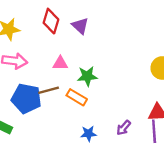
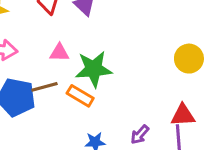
green star: (87, 76) -> (94, 69), size x1.4

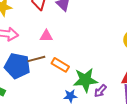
green star: (94, 69) -> (85, 80), moved

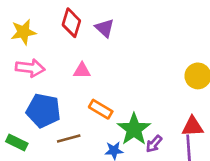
brown line: (36, 59) -> (69, 139), moved
green star: (85, 80) -> (134, 129), turned -30

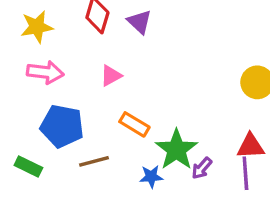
pink triangle: (82, 71) -> (111, 76), turned -30

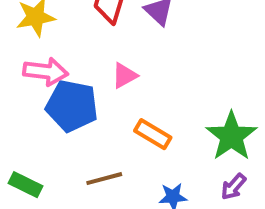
blue pentagon: (62, 126) -> (72, 106), moved
green star: (176, 150) -> (231, 136), moved

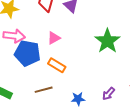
orange rectangle: (153, 134) -> (57, 65), moved
green star: (231, 136) -> (107, 41), moved

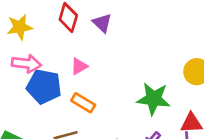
green star: (107, 41) -> (154, 99), moved, turned -30

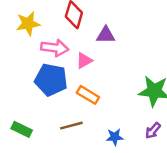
purple triangle: (102, 23) -> (106, 35), moved, turned -42
pink arrow: (26, 64) -> (55, 48), moved

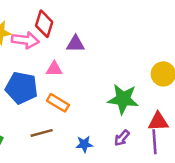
pink arrow: (55, 48) -> (25, 40), moved
pink triangle: (84, 61) -> (54, 69), turned 30

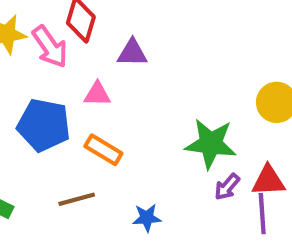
pink arrow: (25, 40) -> (50, 47), turned 48
purple arrow: (122, 138) -> (227, 187), moved

